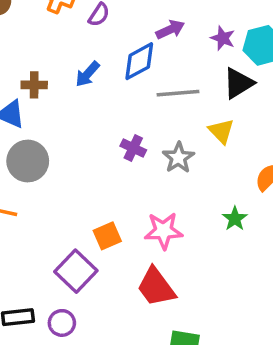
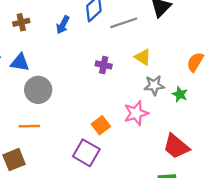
brown cross: (34, 85) -> (21, 22), moved
yellow triangle: (221, 131) -> (143, 57), moved
gray star: (178, 158) -> (154, 85), moved, turned -30
red trapezoid: (156, 287) -> (176, 146), moved

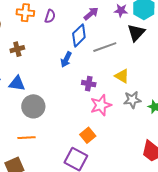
blue arrow: (63, 25) -> (66, 59), moved
pink star: (136, 113) -> (101, 105), moved

